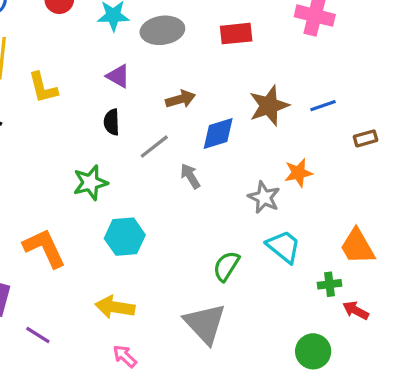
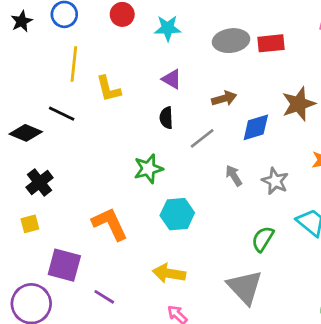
gray ellipse: (162, 30) -> (231, 41), moved
gray arrow: (190, 176) -> (234, 176), moved
gray star: (264, 197) -> (275, 181), moved

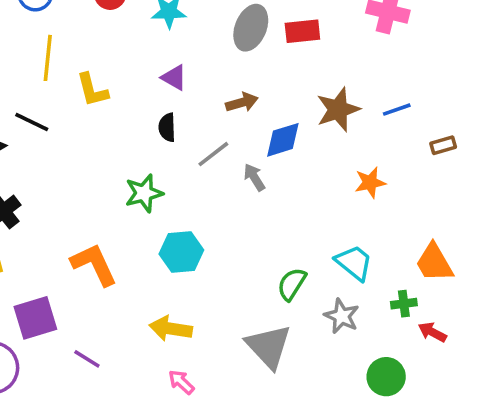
gray ellipse: (231, 41) -> (251, 28), turned -60
gray arrow: (234, 176) -> (254, 177), moved
gray star: (275, 181) -> (342, 316), moved
purple square: (64, 265) -> (35, 318), turned -32

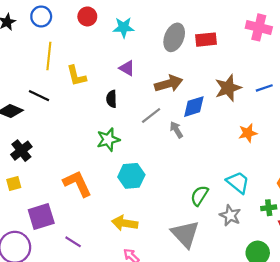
brown arrow: (242, 102) -> (169, 84), size x1.4
black semicircle: (167, 127) -> (112, 99), moved

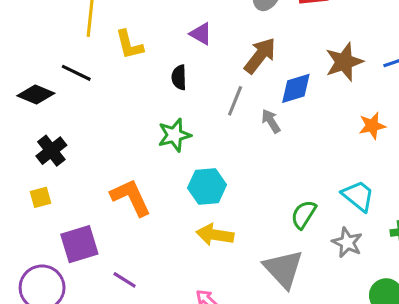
brown arrow: (169, 84) -> (260, 56), turned -36
gray line: (151, 115) -> (235, 101), turned -30
yellow arrow: (125, 223) -> (215, 235), moved

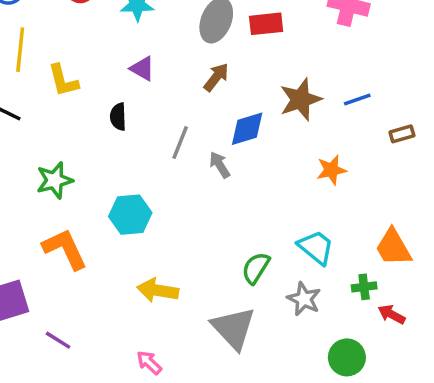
brown arrow: (260, 56) -> (216, 77), moved, size x0.7
green star: (174, 135) -> (55, 180), moved
cyan hexagon: (207, 186) -> (130, 215), moved

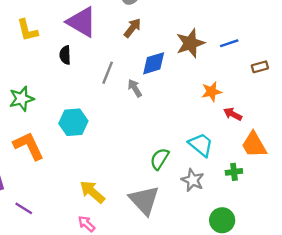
purple triangle: (142, 69) -> (82, 22), size x1.8
yellow arrow: (158, 290) -> (92, 192), moved, turned 32
red arrow: (392, 314) -> (233, 114), moved

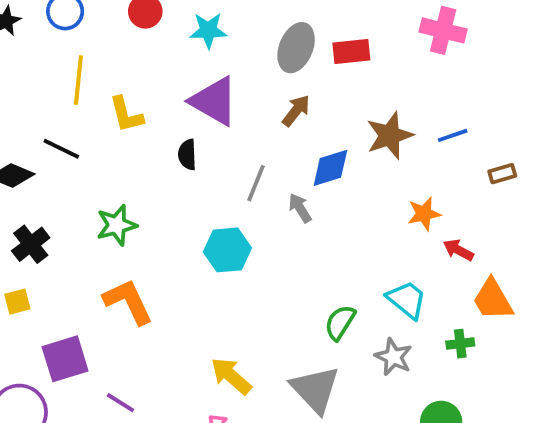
cyan hexagon: (73, 122) -> (227, 250), moved

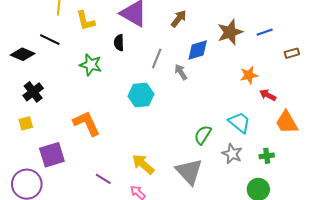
green star: (117, 225) -> (91, 65), moved, turned 30
green cross: (460, 344) -> (267, 156), moved
purple line: (120, 403) -> (103, 179), moved

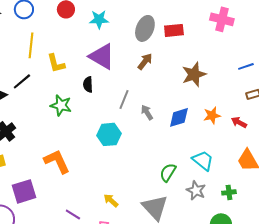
blue line: (265, 32) -> (246, 66), moved
black line: (50, 40) -> (22, 81), turned -66
blue diamond: (198, 50) -> (179, 117), moved
red arrow: (268, 95) -> (239, 122), moved
yellow arrow: (143, 164) -> (111, 200), size x0.7

